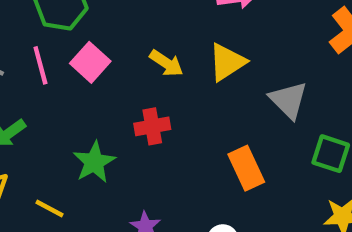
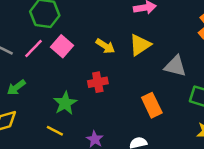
pink line: (40, 65) -> (34, 48), turned 60
gray triangle: (289, 100) -> (175, 66), turned -30
yellow line: (49, 208) -> (55, 131), moved

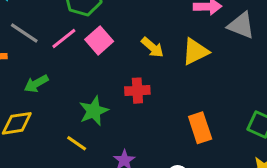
gray triangle: (175, 66) -> (241, 25), moved

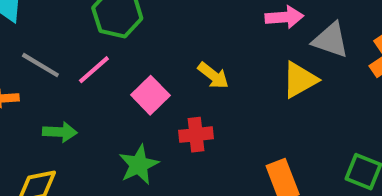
pink square: (99, 40) -> (150, 95), moved
yellow triangle: (195, 52) -> (300, 80), moved
green arrow: (36, 84) -> (60, 132), turned -145

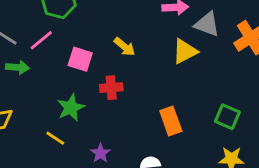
pink square: (150, 95) -> (80, 59), turned -30
green arrow: (60, 132) -> (17, 67), moved

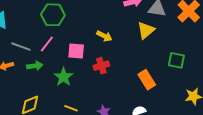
green star: (71, 108) -> (64, 77), moved
green square: (227, 117) -> (176, 60), moved

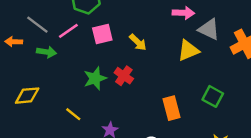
pink square: (76, 51) -> (102, 34), moved, turned -36
red cross: (101, 66) -> (124, 76), turned 35
green star: (64, 77) -> (95, 78), moved

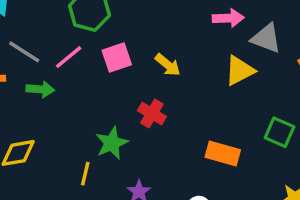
green star: (95, 78) -> (112, 143), moved
orange rectangle: (171, 108) -> (223, 154), turned -55
yellow line: (73, 114) -> (85, 174), turned 70

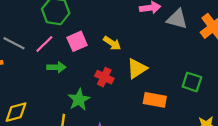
yellow triangle: (240, 71) -> (137, 69), moved
green arrow: (40, 89) -> (56, 67), moved

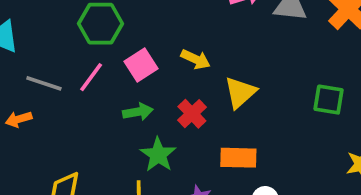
green arrow: (56, 67) -> (138, 112), moved
red cross: (104, 77) -> (192, 114), turned 30
orange rectangle: (155, 100) -> (238, 158), moved

